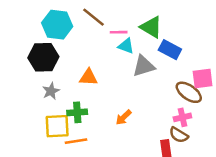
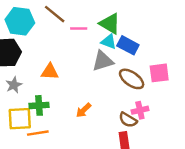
cyan triangle: (126, 46) -> (109, 42), moved
brown ellipse: (189, 92) -> (132, 79), moved
brown semicircle: (179, 135) -> (128, 120), moved

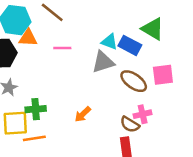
green triangle: (110, 24) -> (153, 29), moved
pink line: (79, 28) -> (62, 48), moved
orange triangle: (50, 72) -> (28, 38), moved

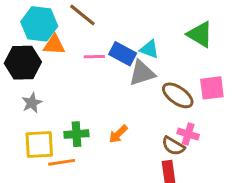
blue rectangle: (130, 45) -> (123, 54), moved
green cross: (36, 109) -> (76, 134), moved
pink cross: (143, 114) -> (188, 134), turned 30

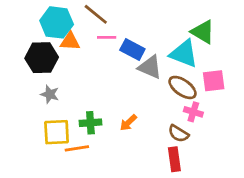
cyan triangle: (149, 49) -> (184, 54), moved, size x1.6
pink line: (94, 57) -> (107, 37), moved
gray triangle: (142, 73) -> (150, 67), turned 40
gray star: (32, 103) -> (50, 94), turned -30
pink cross: (188, 134) -> (193, 112), moved

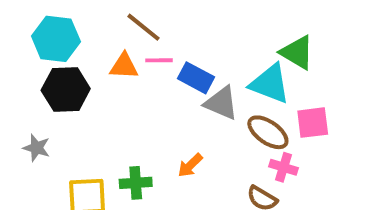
cyan hexagon: (57, 22) -> (56, 39), moved
orange triangle: (70, 41) -> (124, 66), moved
gray star: (50, 94) -> (37, 148), moved
orange arrow: (128, 123) -> (190, 165), moved

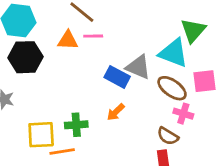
green triangle: (297, 53) -> (193, 30), turned 40
blue rectangle: (196, 78) -> (117, 77), moved

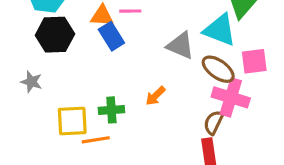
blue rectangle: (117, 77) -> (111, 36), moved, turned 30
pink cross: (183, 114) -> (231, 97), size x1.6
brown semicircle: (168, 136) -> (213, 123), turned 85

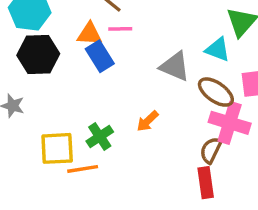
cyan triangle: (220, 30) -> (218, 49), size x0.7
green cross: (111, 110) -> (100, 136), turned -30

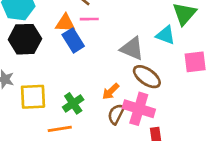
brown ellipse: (216, 92) -> (147, 77), moved
pink cross: (230, 123) -> (139, 109), moved
yellow square: (57, 148) -> (33, 97), moved
brown semicircle: (211, 150) -> (116, 114), moved

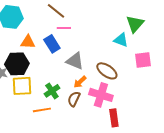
orange triangle: (65, 23) -> (28, 42), moved
black hexagon: (25, 39) -> (17, 64), moved
gray triangle: (132, 49) -> (75, 61), moved
brown semicircle: (116, 114) -> (74, 99), moved

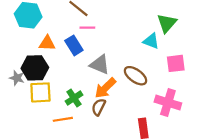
orange arrow: (80, 82) -> (105, 88), size x1.5
pink cross: (101, 95) -> (168, 103), moved

